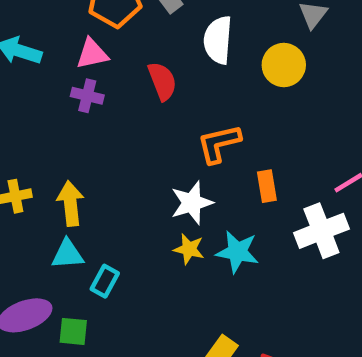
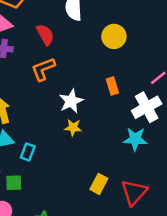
yellow circle: (284, 65) -> (114, 36), moved
orange L-shape: (219, 144) -> (43, 69), moved
cyan star: (237, 252) -> (135, 139), moved

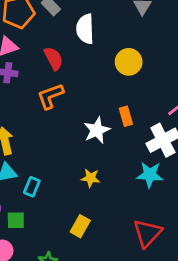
white star: (71, 101) -> (97, 130), moved
yellow star: (73, 128) -> (91, 178), moved
yellow rectangle: (99, 184) -> (80, 226), moved

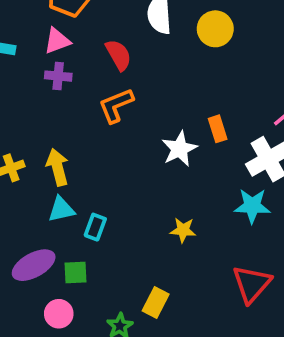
yellow circle: (129, 62) -> (215, 29), moved
yellow star: (91, 178) -> (183, 230), moved
yellow rectangle: (80, 226) -> (156, 302), moved

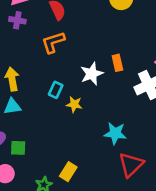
cyan star: (252, 206) -> (115, 133), moved
cyan rectangle: (95, 227) -> (56, 90), moved
yellow star: (183, 230) -> (74, 104), moved

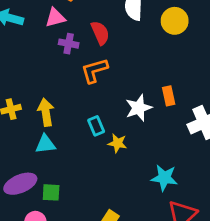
purple cross: (17, 20) -> (69, 44), moved
cyan rectangle: (56, 90) -> (96, 126), turned -49

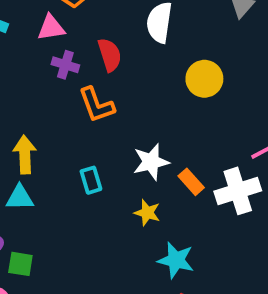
yellow circle: (175, 21) -> (204, 79), moved
orange L-shape: (94, 70) -> (97, 105), turned -100
orange rectangle: (169, 96) -> (191, 182), moved, turned -36
yellow star: (117, 143) -> (147, 213), moved

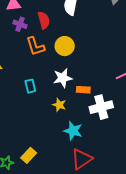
yellow circle: (204, 79) -> (65, 46), moved
orange rectangle: (191, 182) -> (83, 90), turned -48
white cross: (238, 191) -> (101, 107), moved

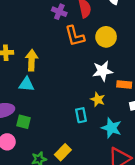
cyan rectangle: (30, 86) -> (81, 115), moved

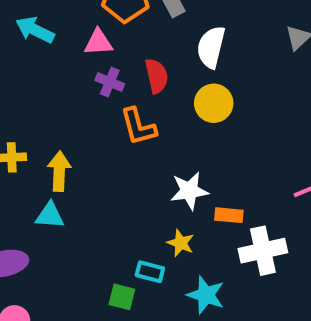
yellow circle: (106, 37) -> (214, 103), moved
cyan rectangle: (81, 115) -> (150, 272), turned -64
green square: (23, 122) -> (122, 297), moved

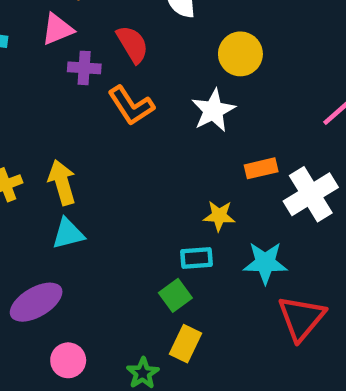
yellow circle: (214, 103) -> (240, 54), moved
white star: (189, 191) -> (213, 110), moved
green square: (122, 297) -> (175, 295), turned -32

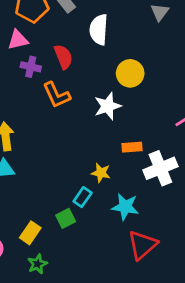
cyan rectangle: (197, 258) -> (83, 197), turned -60
yellow rectangle: (185, 344) -> (30, 233), moved

